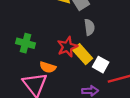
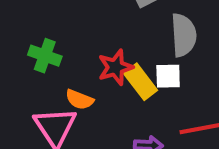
gray semicircle: (89, 27) -> (184, 35), moved, size x1.5
white square: (101, 65) -> (168, 76), moved, turned -35

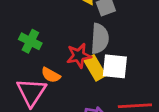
gray semicircle: (184, 35) -> (100, 39), moved
white square: (168, 76) -> (115, 66), size x1.4

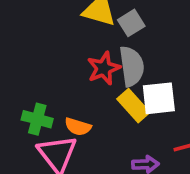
green cross: (30, 41) -> (37, 119), moved
red star: (79, 56) -> (104, 68), moved

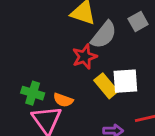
gray square: (131, 23) -> (138, 21), moved
gray semicircle: (132, 66) -> (104, 35), moved, turned 44

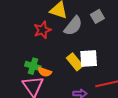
red star: (85, 57) -> (42, 30), moved
green cross: (33, 93) -> (33, 66), moved

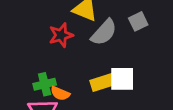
yellow rectangle: (75, 62) -> (103, 82), turned -72
green cross: (33, 66) -> (45, 84), turned -35

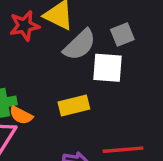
red star: (61, 35) -> (24, 26), moved
white square: (122, 79) -> (108, 68), moved

